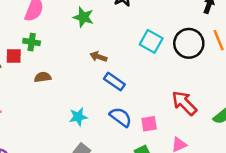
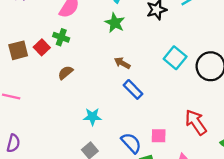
red square: (14, 56) -> (42, 47), turned 35
brown semicircle: (43, 77) -> (65, 73), turned -42
blue semicircle: (121, 117) -> (131, 143), moved

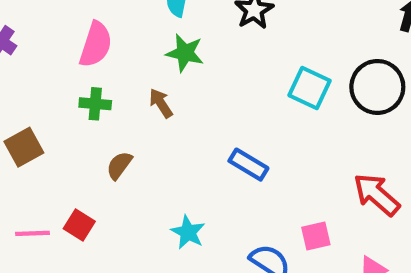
red square: (42, 47) -> (79, 225), moved
brown arrow: (122, 63) -> (161, 103), moved, turned 42
cyan star: (92, 117) -> (188, 232), turned -30

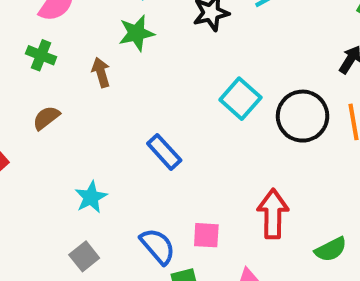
green star: (185, 53) -> (136, 33), turned 30
red arrow: (377, 195) -> (273, 214), turned 33

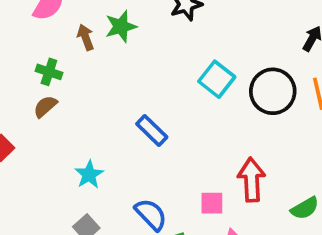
green cross: (41, 55) -> (49, 72), moved
brown arrow: (101, 72) -> (86, 37), moved
pink square: (206, 235) -> (212, 203), moved

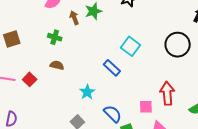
cyan square: (217, 79) -> (130, 46), moved
brown semicircle: (45, 106) -> (57, 65), moved, turned 56
cyan star: (89, 175) -> (87, 92), moved

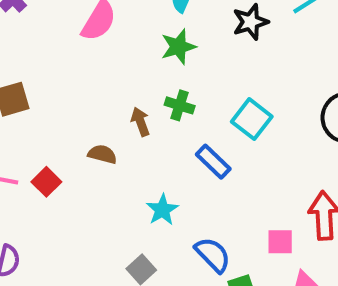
brown arrow: (74, 18) -> (140, 122), moved
green cross: (55, 37) -> (180, 105), moved

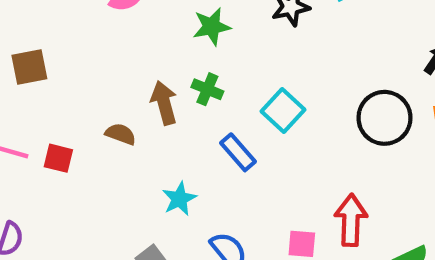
brown arrow: (140, 122) -> (164, 103), size x1.4
red square: (46, 182) -> (58, 158), turned -36

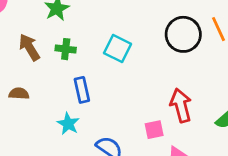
brown arrow: (164, 103) -> (29, 47), moved
blue rectangle: (238, 152) -> (82, 90), moved, turned 45

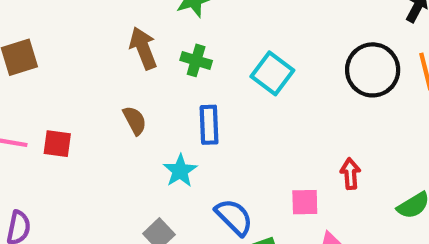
brown semicircle: (19, 94) -> (135, 120), moved, turned 48
red arrow: (181, 105) -> (350, 174), size x0.6

